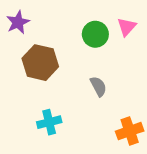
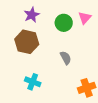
purple star: (18, 22) -> (32, 15), moved
cyan cross: (49, 122) -> (33, 82), turned 35

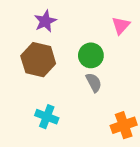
green circle: (64, 23) -> (91, 55), moved

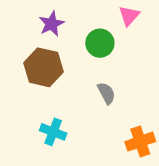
pink triangle: (121, 25) -> (129, 16), moved
green circle: (91, 55) -> (100, 43), moved

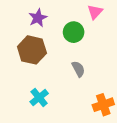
cyan cross: (53, 132) -> (39, 98), turned 30

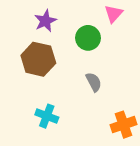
cyan cross: (39, 98) -> (47, 116), turned -30

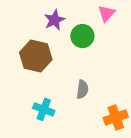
purple star: (45, 21) -> (54, 20), moved
gray semicircle: (94, 82) -> (82, 89), moved, turned 36

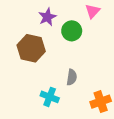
cyan cross: (44, 109) -> (50, 97), moved

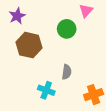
purple star: (47, 17) -> (17, 16), moved

